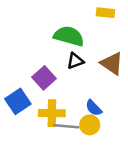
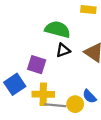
purple square: (44, 78) -> (37, 65), turned -30
blue semicircle: (94, 108) -> (89, 96), moved

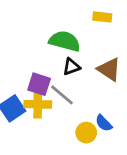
yellow cross: (43, 94) -> (38, 104), moved
gray line: (55, 105) -> (62, 95), moved, turned 35

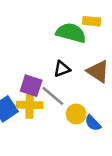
green semicircle: (65, 41) -> (71, 33), moved
yellow circle: (86, 133) -> (76, 114), moved

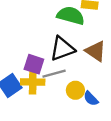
black triangle: (62, 69) -> (62, 49), size x1.6
gray line: (53, 96) -> (54, 74), turned -55

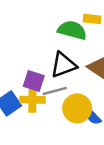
yellow circle: (75, 90) -> (77, 108), size x1.5

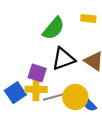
green semicircle: (72, 30) -> (54, 28), moved, turned 115
gray line: (55, 91) -> (54, 97), moved

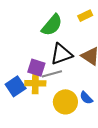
yellow rectangle: (88, 19) -> (85, 16), turned -32
gray line: (54, 97) -> (52, 74), moved
yellow circle: (75, 97) -> (65, 102), moved

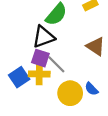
black triangle: (61, 54) -> (44, 37), moved
gray line: (52, 74) -> (56, 64), turned 60

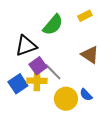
black triangle: (44, 37) -> (26, 46), moved
purple square: (40, 58) -> (38, 66), turned 36

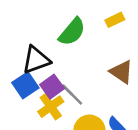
yellow cross: (37, 81) -> (51, 107), turned -36
blue square: (18, 84) -> (25, 85), moved

